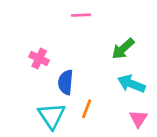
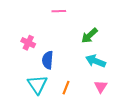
orange line: (87, 109) -> (66, 88), moved

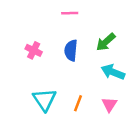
blue semicircle: (48, 60) -> (71, 50), moved
pink triangle: (101, 87) -> (109, 104), moved

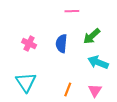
pink line: (70, 13) -> (72, 11), moved
cyan triangle: (44, 100) -> (26, 82), moved

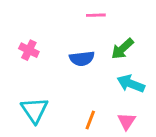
pink cross: (29, 44) -> (29, 50), moved
blue semicircle: (61, 44) -> (82, 58), turned -102

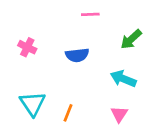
green arrow: (122, 49) -> (131, 39), moved
orange line: (90, 120) -> (68, 113), moved

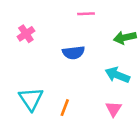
green arrow: (131, 39) -> (125, 38), turned 30
pink cross: (27, 47) -> (26, 34), moved, turned 30

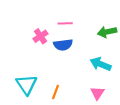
pink line: (86, 14) -> (65, 23), moved
pink cross: (26, 34) -> (40, 36), moved

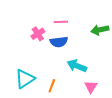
cyan arrow: (101, 64) -> (77, 66), moved
cyan triangle: (27, 85) -> (25, 79), turned 30

